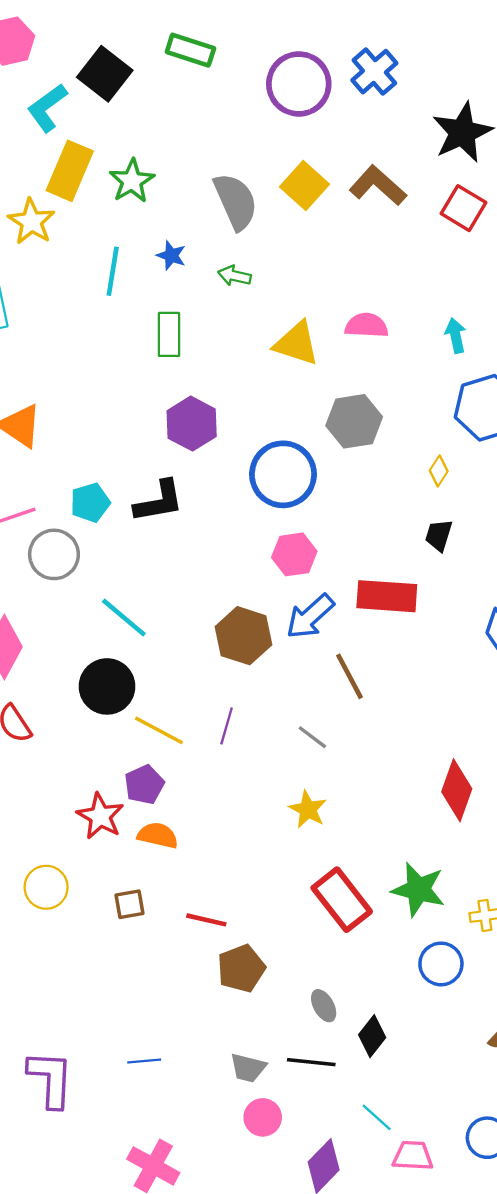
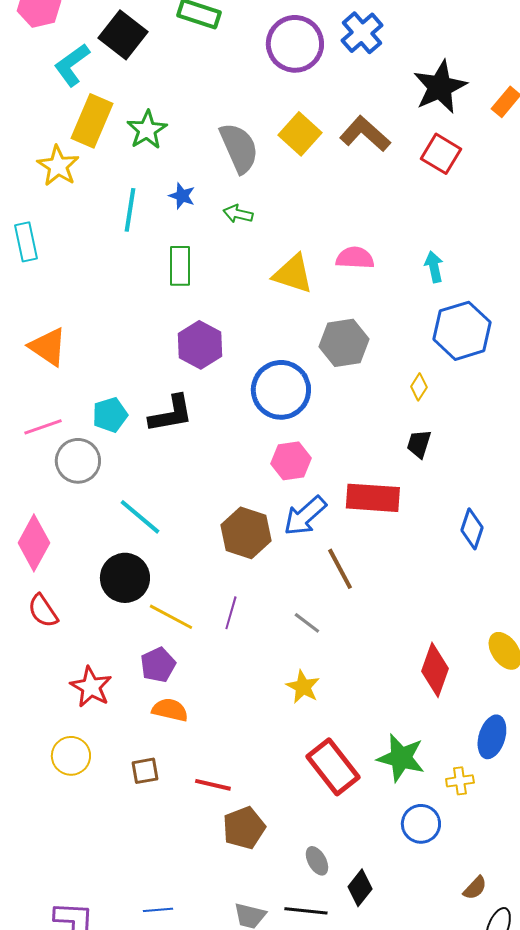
red star: (100, 816) -> (91, 687), moved

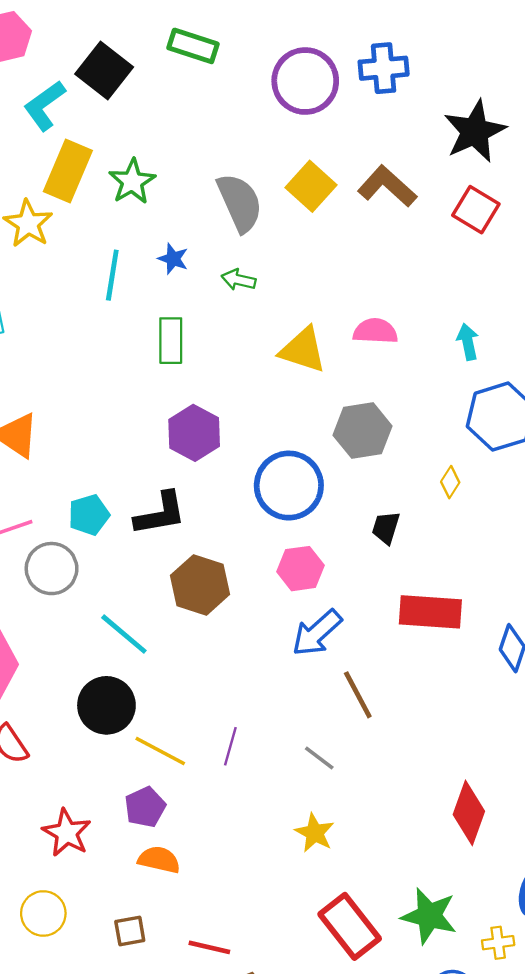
blue cross: (362, 33) -> (384, 68), turned 36
black trapezoid: (419, 444) -> (386, 528), moved
red rectangle: (373, 498) -> (430, 612), moved
brown hexagon: (246, 533) -> (200, 585), moved

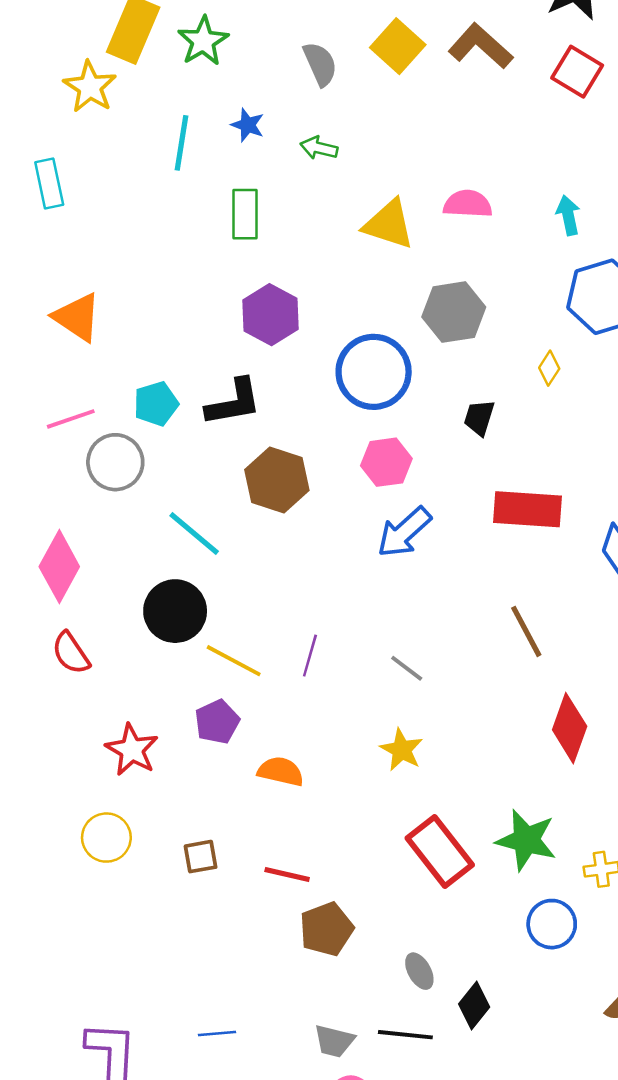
gray semicircle: (240, 203) -> (320, 64), size x0.7
brown line: (358, 695) -> (526, 631), moved
orange semicircle: (159, 860) -> (281, 771), moved

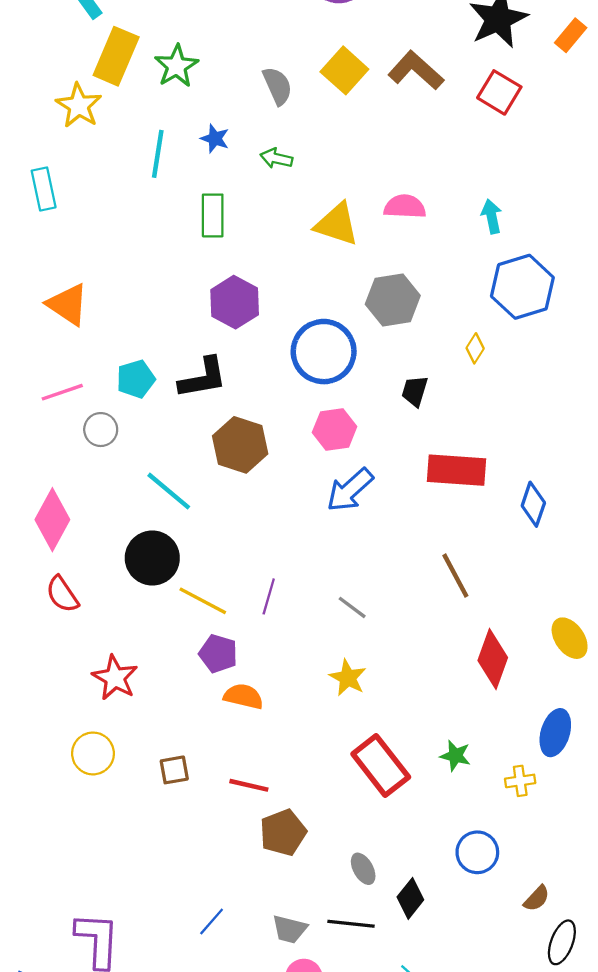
gray circle: (115, 462) -> (101, 430), size x0.7
purple pentagon: (217, 722) -> (218, 654), moved, turned -30
green star: (526, 840) -> (455, 756), size x0.6
blue circle: (552, 924) -> (477, 852), moved
blue line: (217, 1033) -> (212, 921), moved, turned -44

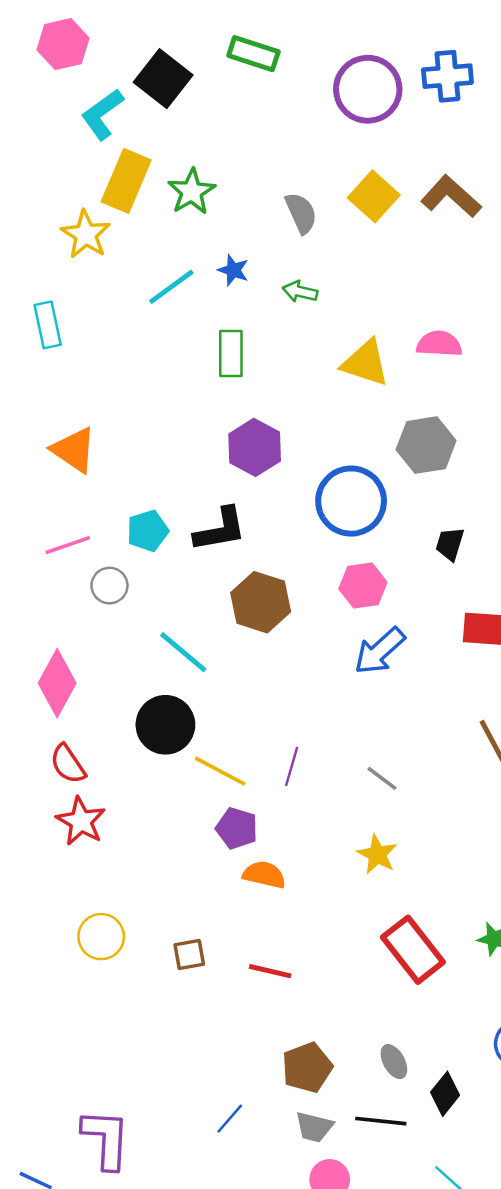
cyan line: (158, 154) -> (171, 287), turned 45
red star: (115, 678) -> (81, 821), moved
brown pentagon: (283, 833) -> (307, 1068), moved

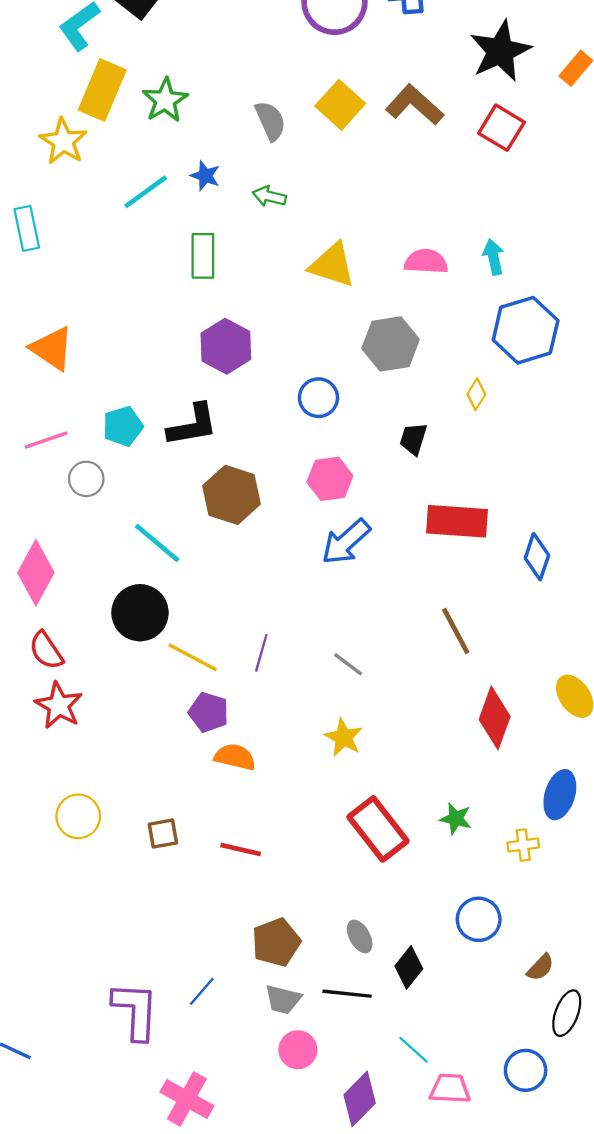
pink semicircle: (439, 344) -> (426, 262), moved
blue circle: (351, 501) -> (318, 398), size x0.6
purple L-shape: (106, 1139) -> (135, 1011), moved

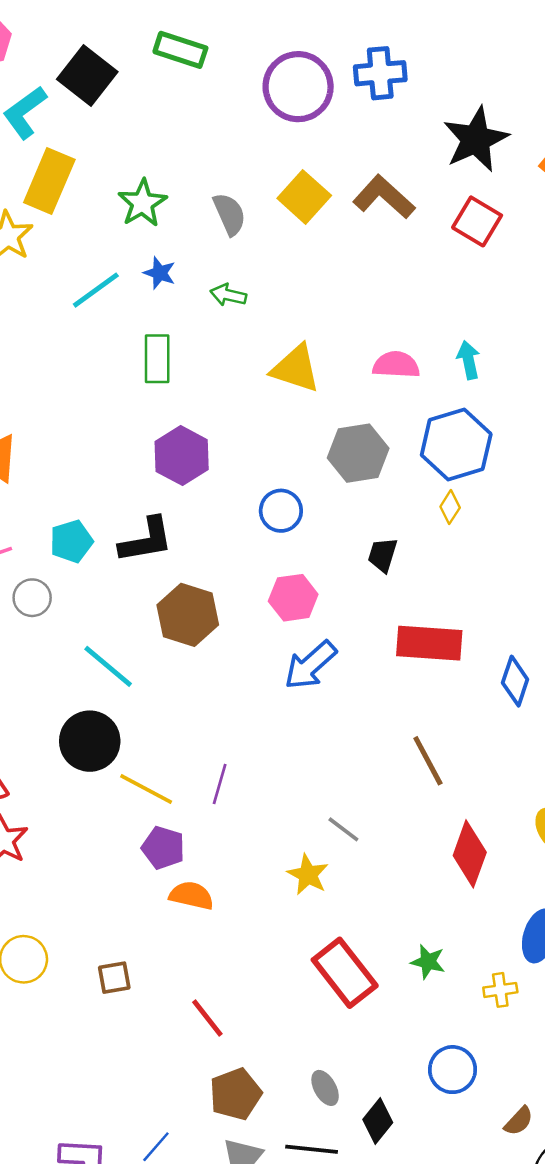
green star: (165, 100) -> (142, 203), moved
blue hexagon: (526, 330) -> (456, 445), moved
gray line: (348, 664) -> (343, 829), moved
red line: (241, 850) -> (207, 1018), moved, turned 39

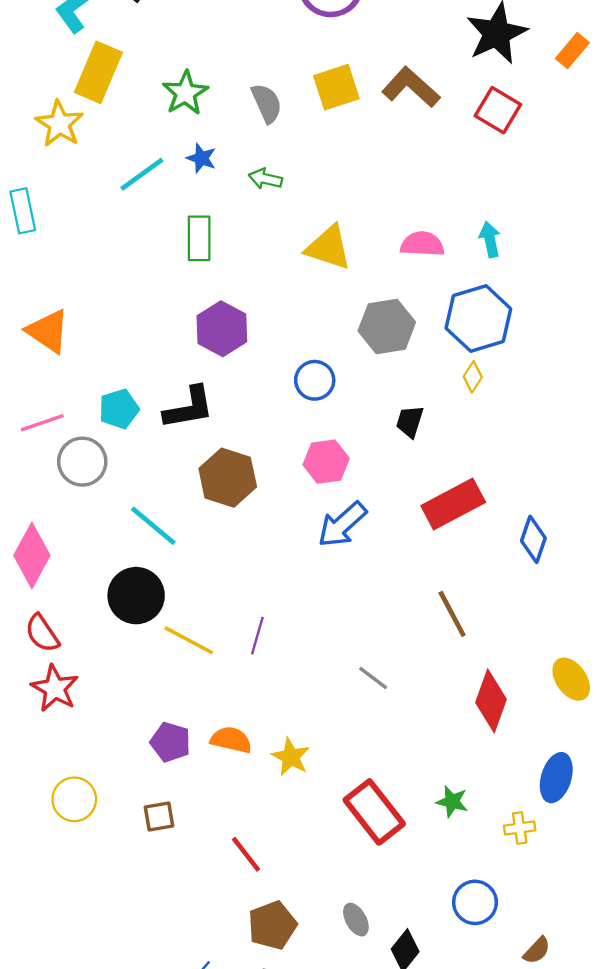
yellow square: (304, 197) -> (336, 87), turned 30
gray circle: (32, 598) -> (82, 462), size x1.4
red rectangle: (429, 643) -> (453, 504), turned -32
purple pentagon: (163, 848) -> (170, 742), moved
yellow star: (308, 875) -> (291, 757), moved

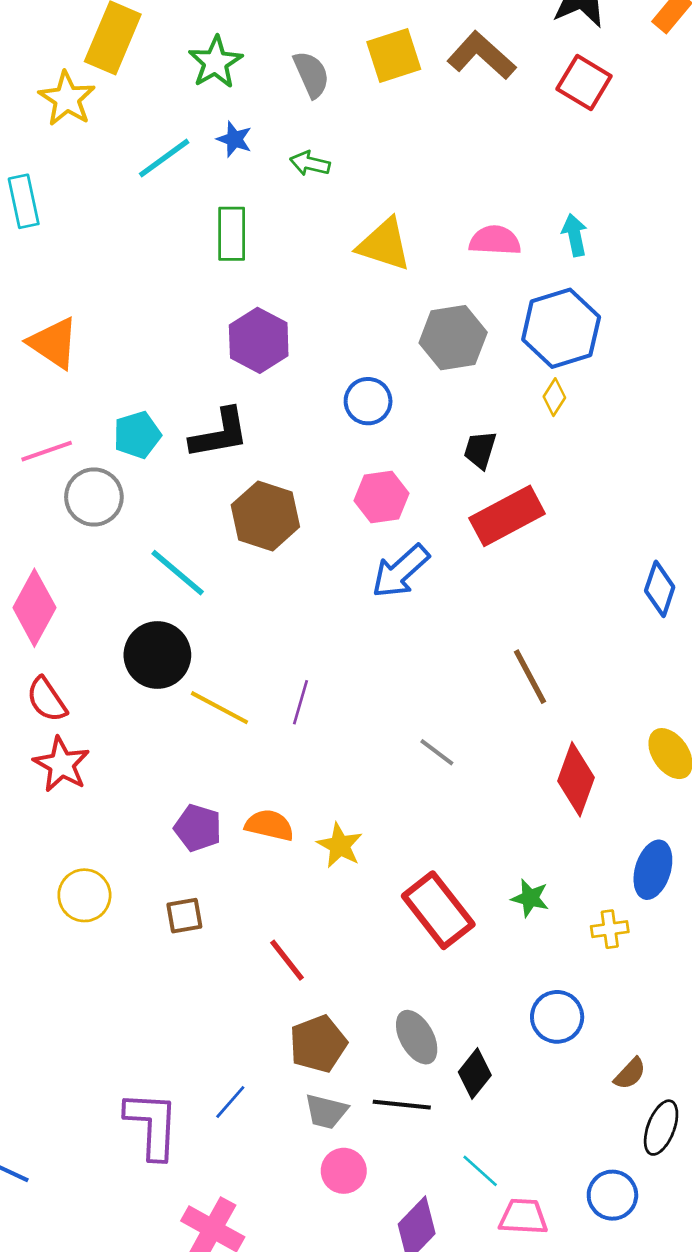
red rectangle: (453, 504) -> (507, 516), moved
blue diamond: (533, 539) -> (660, 589), moved
gray ellipse: (356, 920) -> (417, 1037), size x1.4

